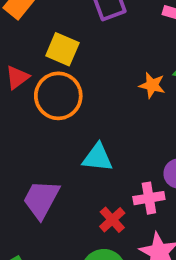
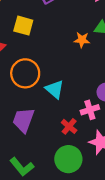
orange circle: (58, 96) -> (25, 73), moved
cyan triangle: (98, 157) -> (55, 89), turned 42

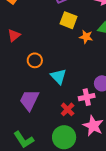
yellow square: (23, 26) -> (68, 20), moved
orange circle: (25, 73) -> (35, 60), size x0.6

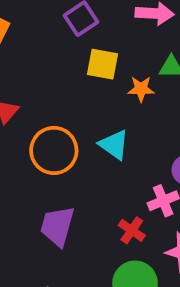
orange circle: (35, 60) -> (54, 150), size x1.6
cyan triangle: (58, 77) -> (114, 145), moved

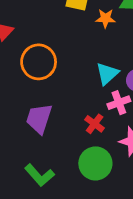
cyan triangle: (114, 145) -> (107, 74), moved, turned 40

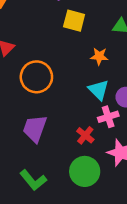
orange star: (105, 18) -> (99, 56), moved
cyan triangle: (107, 74) -> (99, 90), turned -35

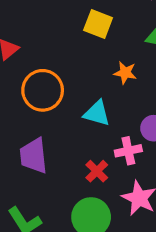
cyan triangle: (99, 90) -> (97, 113), moved, turned -35
purple trapezoid: (35, 129) -> (34, 156), turned -32

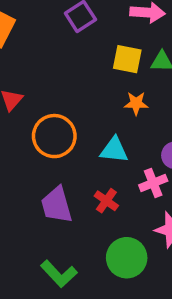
yellow square: (98, 24) -> (127, 59), moved
red cross: (97, 171) -> (106, 201), moved

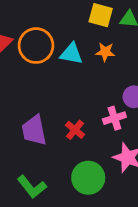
orange circle: (54, 136) -> (36, 46), moved
cyan triangle: (114, 150) -> (71, 54), moved

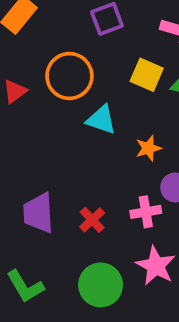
orange circle: (36, 46) -> (69, 76), moved
orange star: (105, 52) -> (148, 148), moved, turned -30

